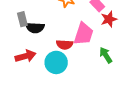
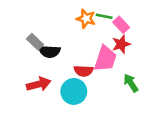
gray rectangle: (22, 19) -> (35, 42), turned -32
red star: (109, 19) -> (121, 44), moved

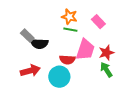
green line: (104, 16) -> (70, 30), moved
red star: (121, 44) -> (106, 53), moved

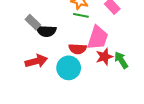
red star: (106, 53) -> (104, 57), moved

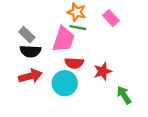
black semicircle: (46, 31) -> (30, 51), moved
pink trapezoid: (98, 38) -> (64, 39), moved
green arrow: (121, 60) -> (124, 95), moved

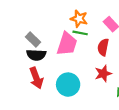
red semicircle: (74, 63) -> (103, 47), moved, turned 98
red arrow: (30, 76) -> (36, 78), turned 85

